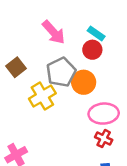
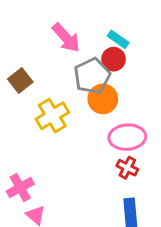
gray pentagon: (61, 72) -> (92, 76), moved

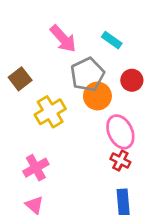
red circle: (114, 59) -> (132, 80), moved
pink ellipse: (127, 137) -> (120, 132), turned 68
pink cross: (20, 188) -> (36, 168), moved

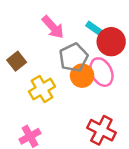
red circle: (132, 80) -> (111, 42), moved, size x1.5
pink ellipse: (120, 132) -> (101, 72), moved
red cross: (120, 161) -> (101, 130), size x1.6

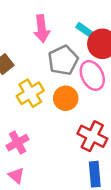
pink arrow: (53, 27) -> (42, 29), turned 35
orange circle: (82, 76) -> (66, 98), moved

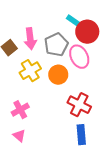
pink arrow: (42, 29) -> (30, 39), moved

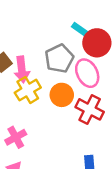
pink arrow: (30, 39) -> (22, 69), moved
red cross: (79, 105) -> (90, 109), moved

